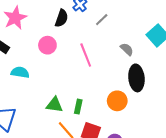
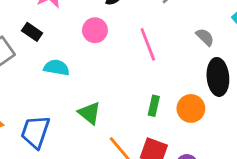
green triangle: (54, 105) -> (90, 113), moved, turned 30
green rectangle: (78, 107) -> (154, 106), moved

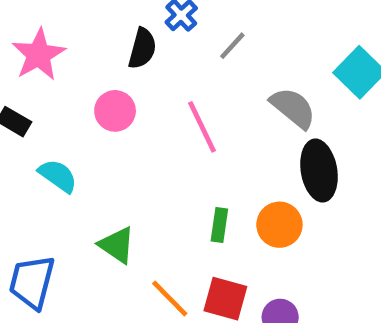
gray semicircle: (205, 37) -> (293, 108), size x1.5
cyan semicircle: (57, 68) -> (58, 176), turned 30

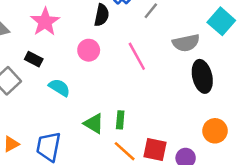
gray semicircle: (293, 108) -> (186, 43), turned 132
green rectangle: (219, 225) -> (120, 120), moved
orange circle: (279, 225) -> (215, 131), moved

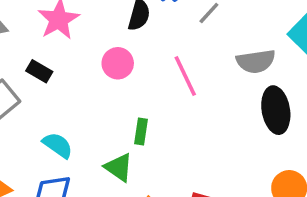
cyan semicircle: (59, 88) -> (58, 145), moved
green rectangle: (120, 120) -> (141, 131), moved

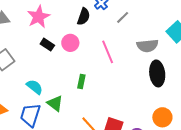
black rectangle: (39, 71) -> (47, 45), moved
green triangle: (119, 167) -> (55, 103), moved

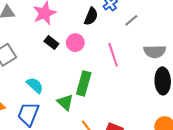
green rectangle: (81, 82) -> (84, 83), size x1.6
green triangle: (55, 103) -> (65, 102), moved

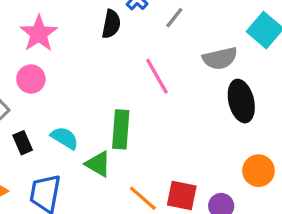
black rectangle: (51, 43) -> (23, 143), moved, turned 40
pink circle: (75, 43) -> (31, 79), moved
cyan semicircle: (35, 85) -> (65, 138), moved

